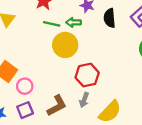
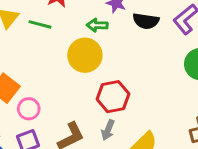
black semicircle: (110, 18) -> (146, 21), turned -78
green line: (52, 24) -> (40, 24), moved

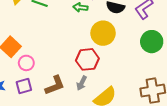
yellow circle: (85, 55) -> (103, 33), moved

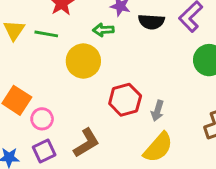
yellow circle: (103, 33) -> (83, 61), moved
gray arrow: (82, 83) -> (157, 111), moved

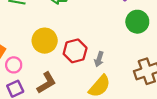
yellow circle: (83, 61) -> (45, 41), moved

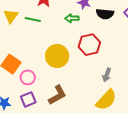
red hexagon: (75, 51) -> (89, 45), moved

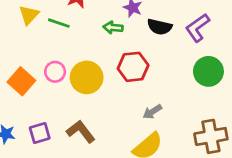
gray arrow: (107, 75) -> (152, 112), turned 32
pink circle: (28, 77) -> (55, 72), moved
brown L-shape: (57, 95) -> (81, 132), turned -105

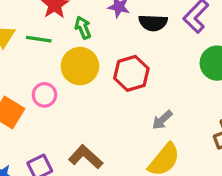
green arrow: (113, 28) -> (83, 28), moved, turned 72
yellow circle: (87, 77) -> (80, 66), moved

